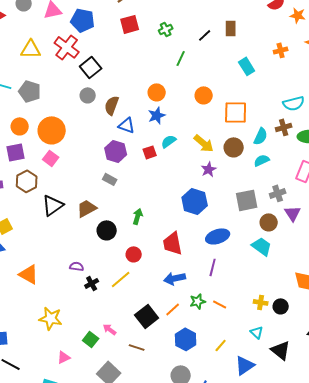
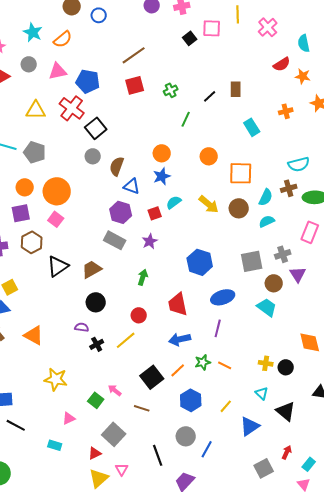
purple star: (209, 169) -> (150, 241), moved
gray rectangle: (110, 179) -> (115, 240), size x1.5
black circle: (107, 230) -> (96, 302), moved

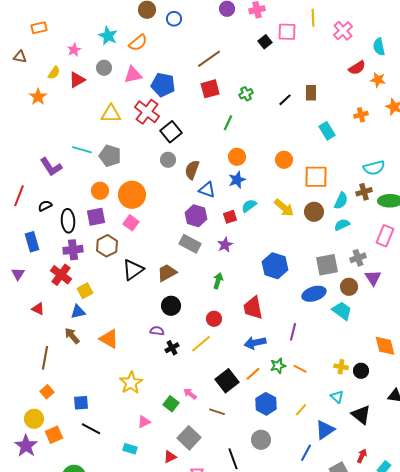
green line: (186, 119) -> (228, 123), moved
blue ellipse: (223, 297) -> (314, 294), moved
yellow star: (56, 379) -> (131, 383), turned 30
blue line: (207, 449) -> (306, 453), moved

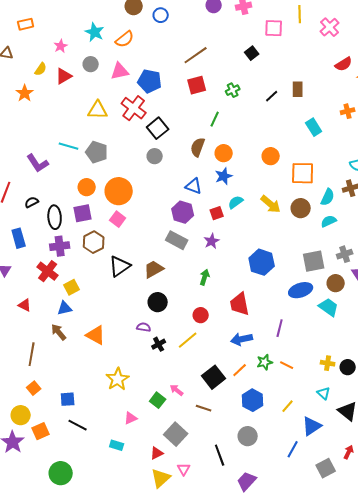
black square: (265, 42) -> (252, 53), moved
brown semicircle: (192, 170) -> (198, 147), moved

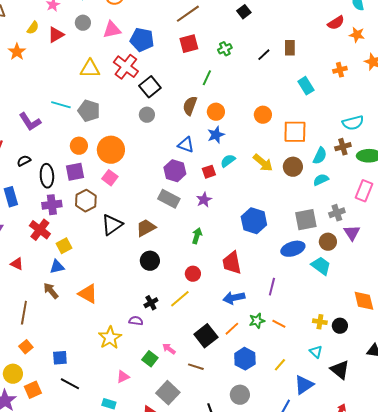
purple semicircle: (144, 327) -> (136, 321), moved

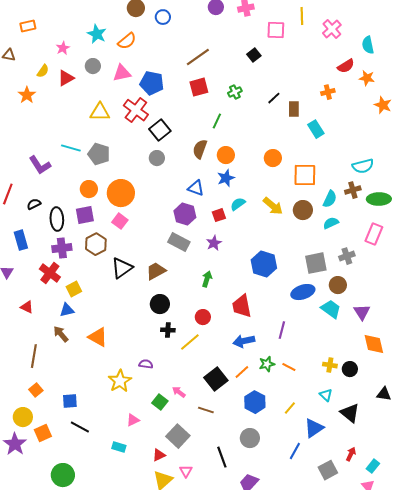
brown rectangle: (290, 48) -> (294, 109), moved
orange cross: (340, 70) -> (328, 92), moved
purple triangle: (352, 233) -> (362, 312), moved
black cross: (151, 303) -> (168, 330), moved, turned 32

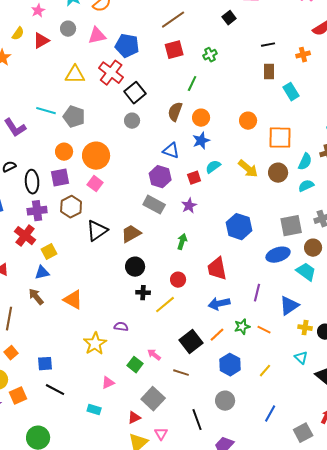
black line: (274, 98) -> (268, 45), moved, turned 32
blue triangle: (314, 428) -> (289, 306), moved

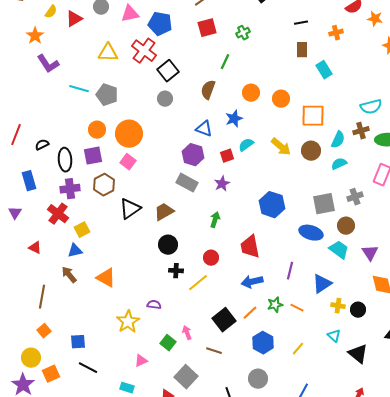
orange circle: (201, 118) -> (251, 93), moved
purple L-shape: (15, 128) -> (48, 64), moved
blue ellipse: (278, 255) -> (311, 233), turned 35
pink arrow: (154, 355) -> (187, 333), turned 32

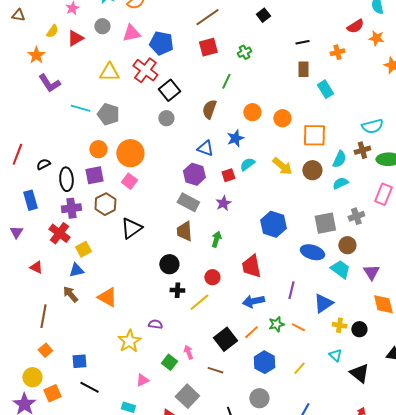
brown trapezoid: (164, 212) -> (184, 231), moved, turned -65

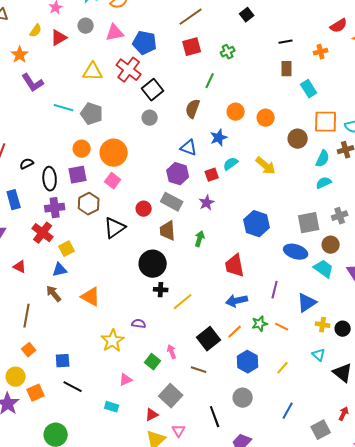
orange square: (314, 135) -> (326, 122), moved
brown circle: (312, 170) -> (298, 139), moved
black circle: (169, 264) -> (153, 264), size x1.4
red circle: (212, 277) -> (144, 209), moved

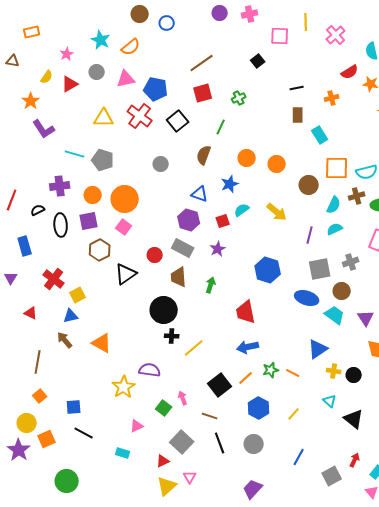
black square: (153, 90) -> (178, 121), moved
purple cross: (55, 208) -> (60, 186), moved
purple line: (275, 290) -> (310, 235), moved
purple semicircle: (139, 324) -> (150, 370), size x1.5
black line: (215, 417) -> (220, 443), moved

